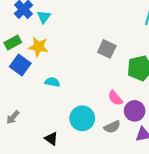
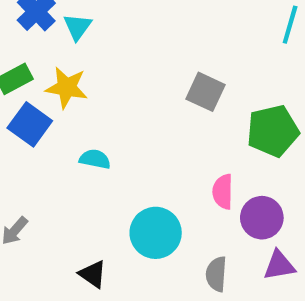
pink semicircle: (115, 98) -> (223, 192), turned 42
gray semicircle: (112, 127) -> (216, 274), moved, turned 119

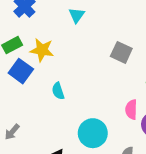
cyan triangle: (78, 27) -> (77, 15), moved
cyan semicircle: (95, 159) -> (58, 91), turned -119

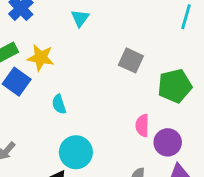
cyan circle: (93, 133) -> (76, 152), moved

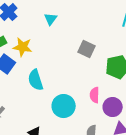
cyan semicircle: (59, 104) -> (36, 80), size x1.5
cyan circle: (76, 152) -> (64, 106), moved

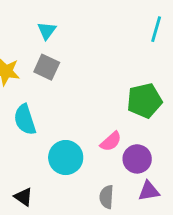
gray square: (87, 49) -> (47, 67), moved
pink semicircle: (95, 95) -> (111, 141), turned -133

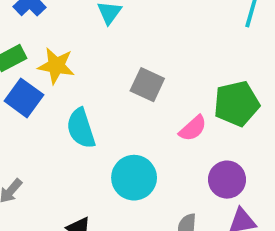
gray square: (47, 67) -> (147, 85), moved
pink semicircle: (111, 141) -> (193, 128), moved

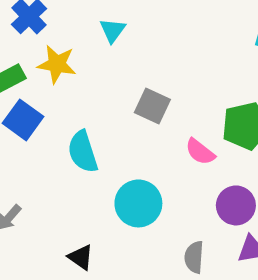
yellow star: (56, 66) -> (57, 64), moved
pink semicircle: (193, 128) -> (200, 152), turned 80

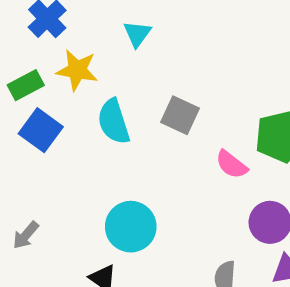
cyan semicircle: (83, 152) -> (114, 122), moved
cyan circle: (138, 203) -> (131, 227), moved

